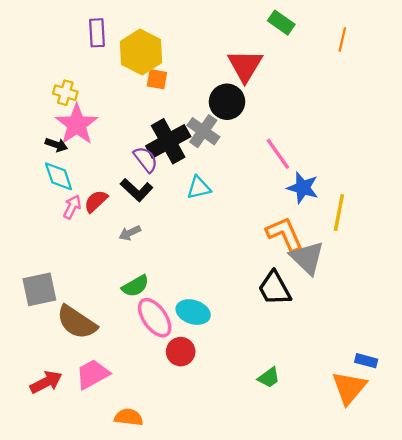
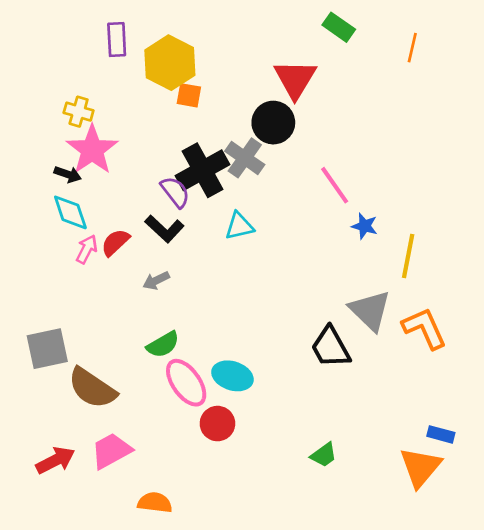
blue star: (303, 188) -> (365, 226), size x0.7
orange L-shape: (285, 234) -> (425, 328), moved

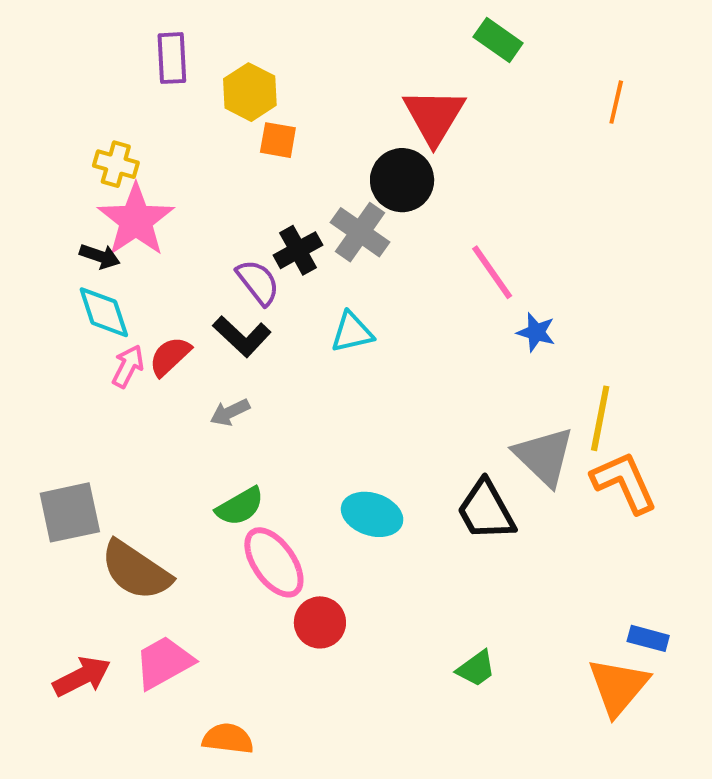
orange line: (412, 48) -> (616, 102), moved
yellow hexagon: (170, 63) -> (250, 92), size x0.7
black cross: (203, 170) -> (298, 250), size x0.6
yellow line: (408, 256) -> (600, 418), moved
cyan ellipse: (232, 376) -> (372, 514), moved

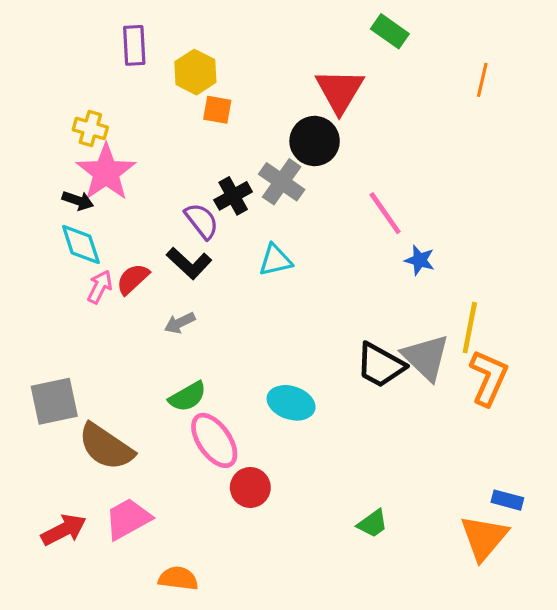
orange L-shape: (624, 482) -> (489, 378), turned 48
black trapezoid: (486, 510) -> (380, 365), moved, turned -32

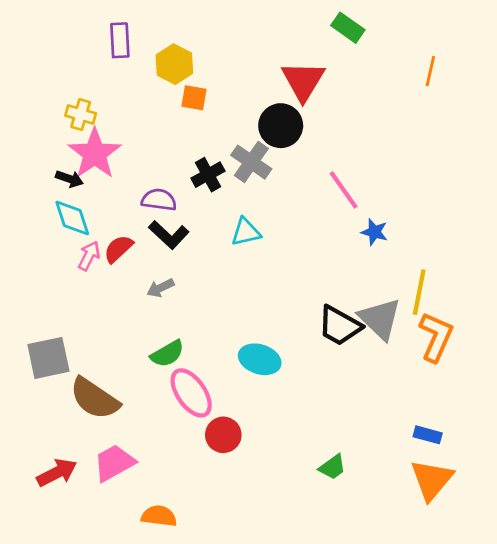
purple semicircle: (202, 221) -> (159, 200), moved, turned -44
blue rectangle: (507, 500) -> (428, 435), moved

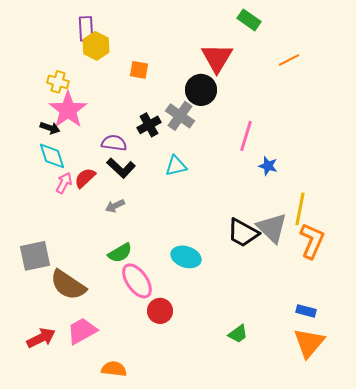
yellow hexagon: (174, 64) -> (96, 46), moved
orange line: (430, 71) -> (289, 60), moved, turned 50
pink line: (344, 190) -> (246, 136), turned 52

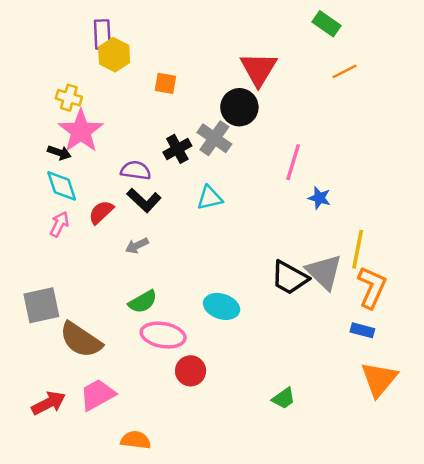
green rectangle: (249, 20) -> (327, 24), moved
pink arrow: (64, 183) -> (59, 224), moved
pink ellipse: (137, 281) -> (163, 335), turned -45
blue rectangle: (306, 311) -> (362, 330), moved
orange triangle: (309, 343) -> (379, 379), moved

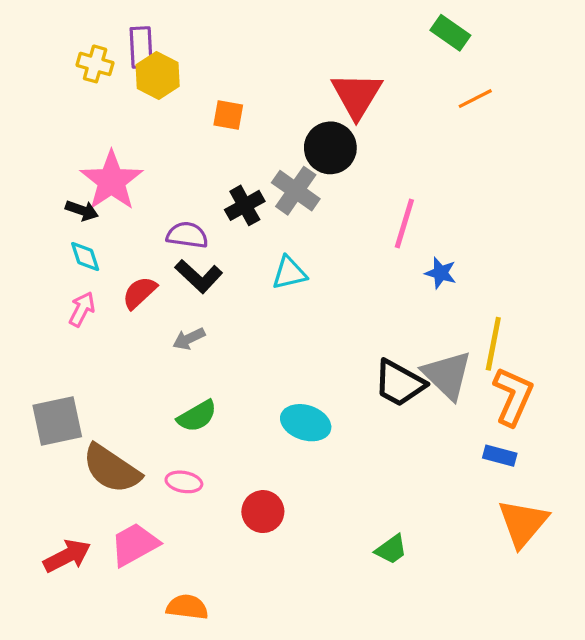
yellow cross: (69, 98) -> (95, 64), moved
cyan diamond: (62, 186) -> (85, 256), size x0.7
pink ellipse: (163, 335) -> (184, 482), moved, size x0.6

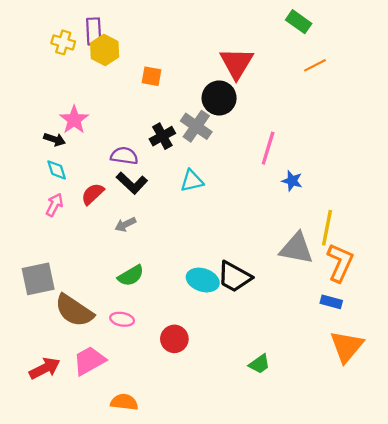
pink star: (111, 181) -> (74, 120), size x0.7
gray triangle: (447, 375) -> (296, 248), turned -33
black trapezoid: (399, 383) -> (234, 277), moved

